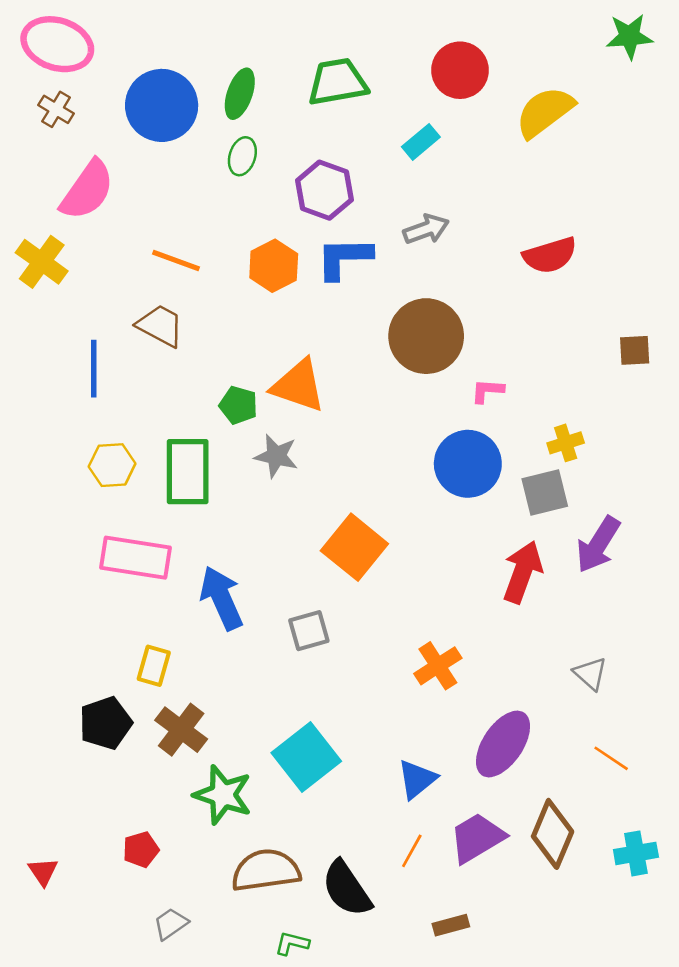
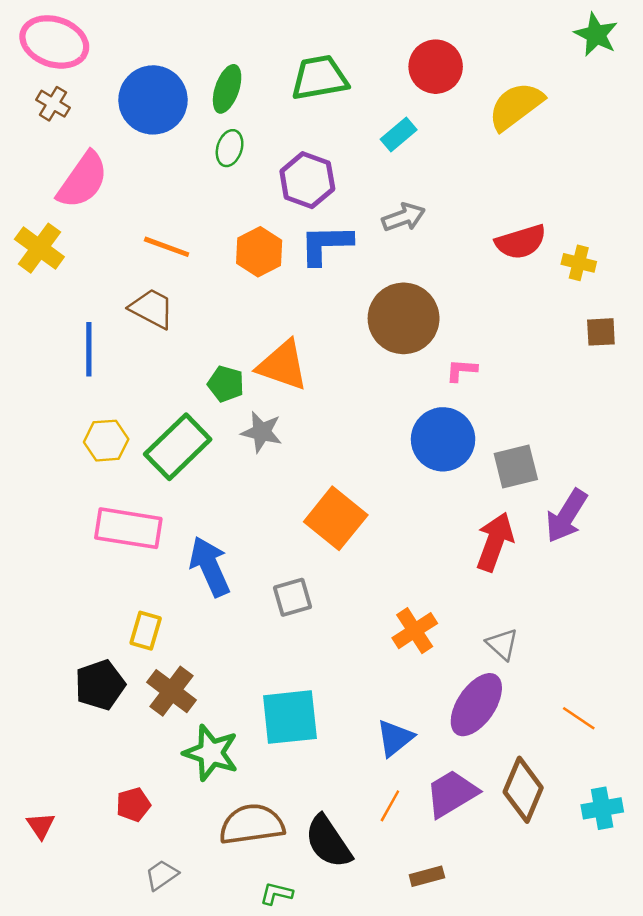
green star: (629, 36) -> (596, 35), turned 30
yellow cross: (566, 443) -> (579, 263), moved, turned 32
green rectangle: (188, 472) -> (178, 447), turned 46
gray triangle: (590, 674) -> (502, 644), moved
cyan square: (306, 757) -> (290, 717), turned 32

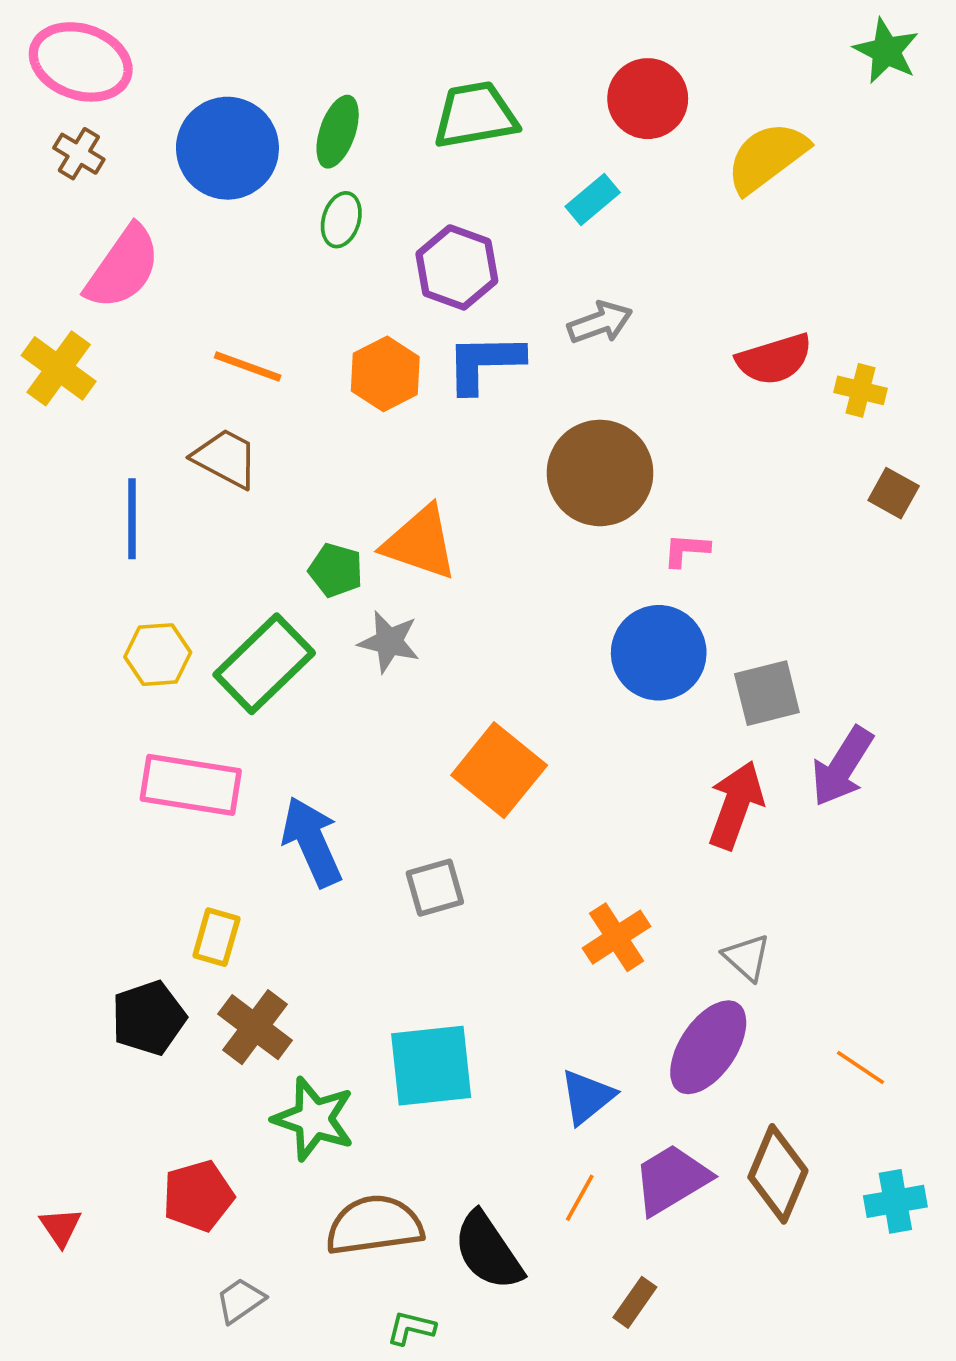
brown square: (601, 332) -> (894, 493), turned 32
red pentagon: (133, 805) -> (198, 1196), size x1.4
brown rectangle: (427, 876) -> (635, 1302), turned -40

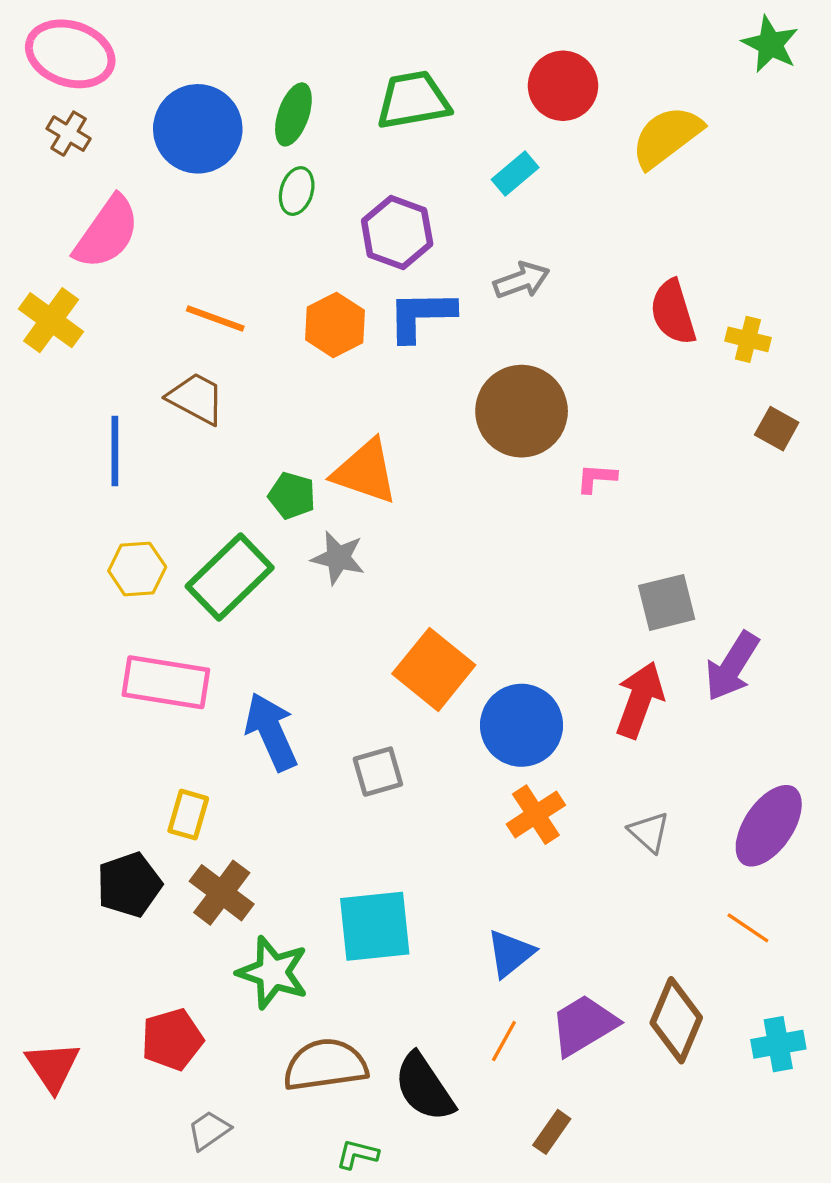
red semicircle: (774, 359) -> (673, 312), turned 90
blue circle: (659, 653) -> (522, 725), moved
purple ellipse: (708, 1047) -> (769, 826), moved
red triangle: (61, 1227) -> (53, 1067), size x1.5

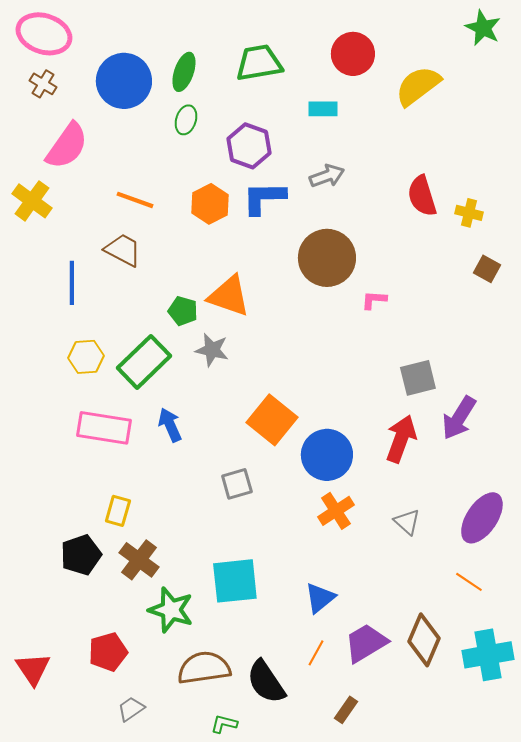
cyan rectangle: (515, 173) -> (323, 109), turned 40
blue arrow: (271, 732) -> (170, 425), moved, size x0.7
cyan cross: (778, 1044) -> (488, 655), size x1.5

